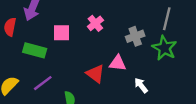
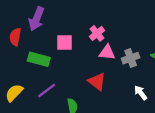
gray cross: (135, 36) -> (131, 58), moved
pink triangle: (118, 63) -> (107, 52), moved

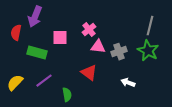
white arrow: (141, 93) -> (128, 83), turned -32

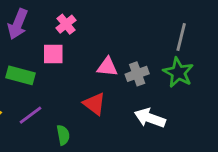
pink cross: (89, 30) -> (66, 24), moved
white arrow: (128, 83) -> (150, 118), size x1.5

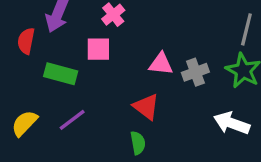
white arrow: (150, 118) -> (232, 123), moved
green semicircle: (63, 135) -> (138, 143), moved

